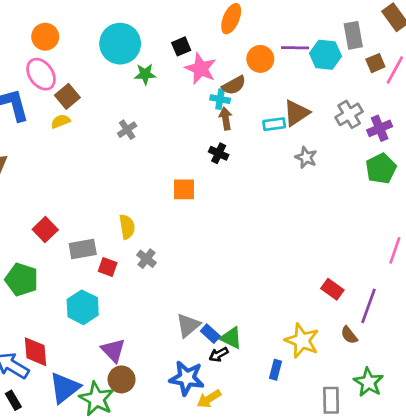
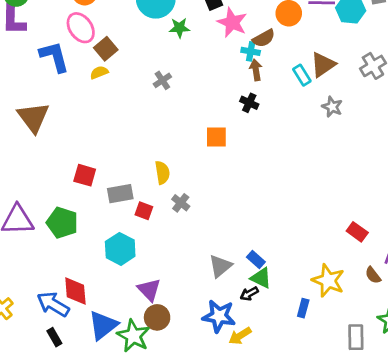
cyan rectangle: (274, 124) -> (302, 75), turned 66
red square: (45, 230) -> (85, 175), turned -30
blue rectangle: (210, 334) -> (256, 259), moved

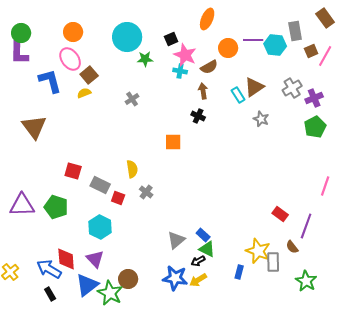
cyan cross: (251, 51) -> (180, 71), moved
gray rectangle: (120, 194) -> (100, 185), turned 36
purple triangle: (149, 290) -> (95, 259), moved
yellow arrow: (240, 336) -> (198, 280), moved
gray rectangle: (356, 337) -> (273, 262), moved

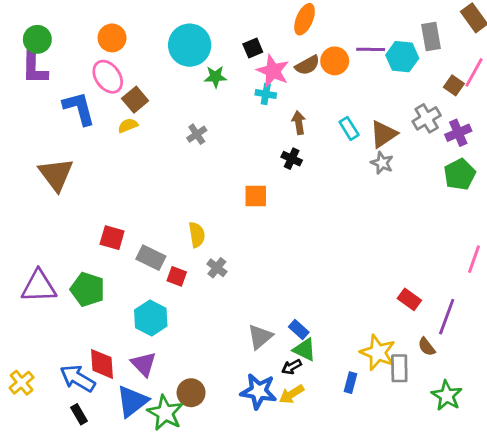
brown square: (311, 51) -> (454, 85), moved, turned -32
brown semicircle: (209, 67) -> (307, 65), moved
brown triangle: (254, 87) -> (384, 134), moved

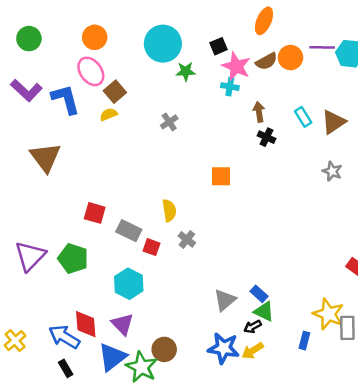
purple L-shape: (34, 68) -> (26, 90), moved, turned -48
black cross: (292, 159) -> (267, 137), moved
gray star: (382, 163) -> (332, 171), moved
purple triangle: (39, 286) -> (30, 256), turned -44

